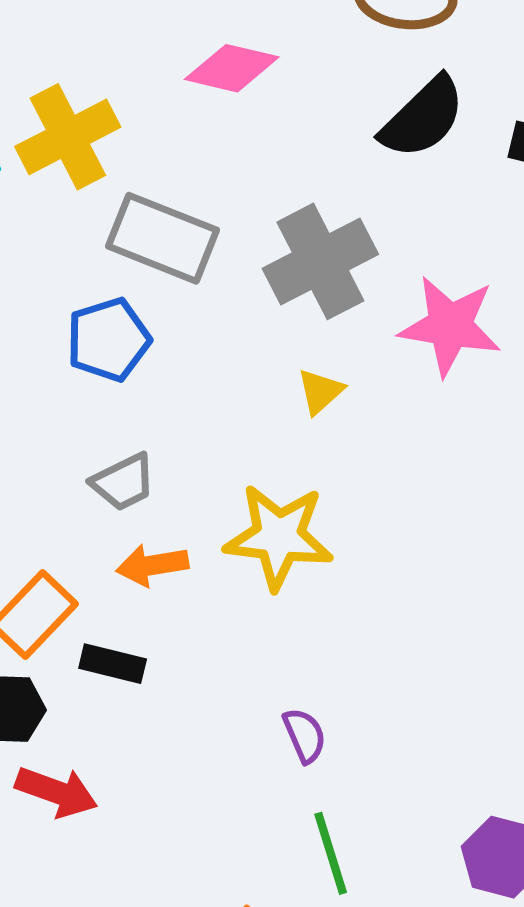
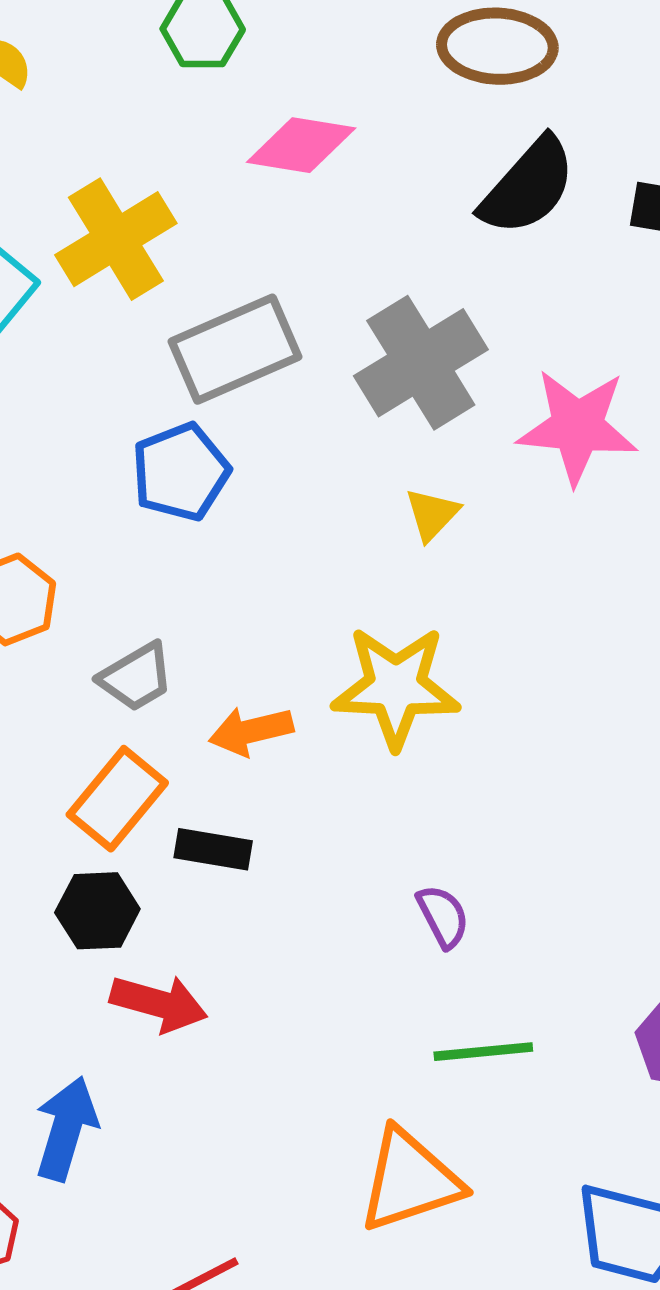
gray rectangle: (163, 238) -> (235, 349), turned -41
gray trapezoid: (123, 482) -> (136, 677), moved
green line: (331, 853) -> (483, 1052), turned -74

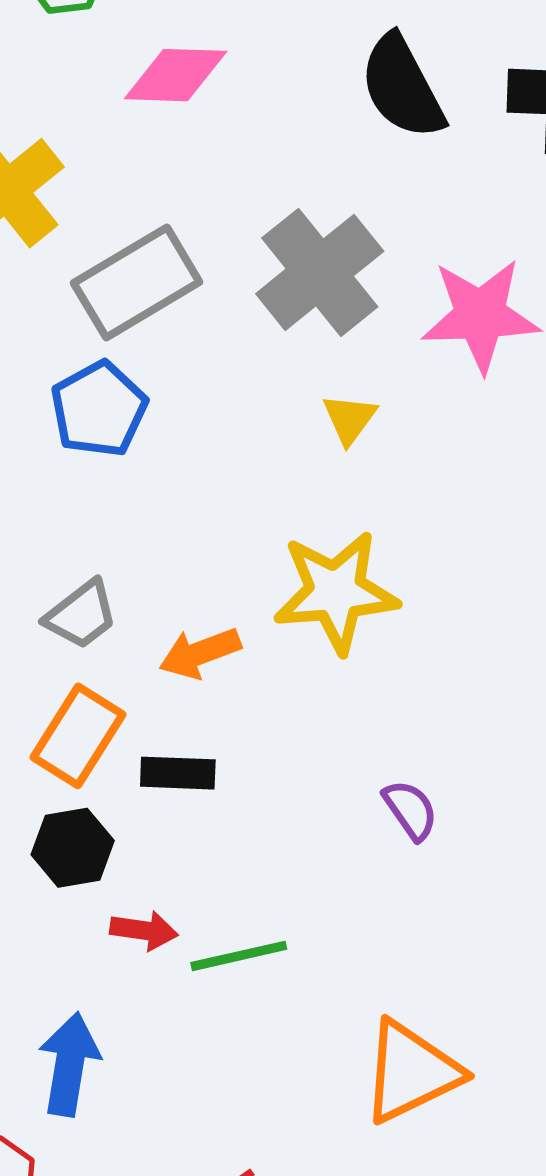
black semicircle: (528, 186) -> (402, 87), turned 118
red arrow: (159, 1003) -> (144, 930), size x0.7
green line: (483, 1052) -> (239, 956), moved

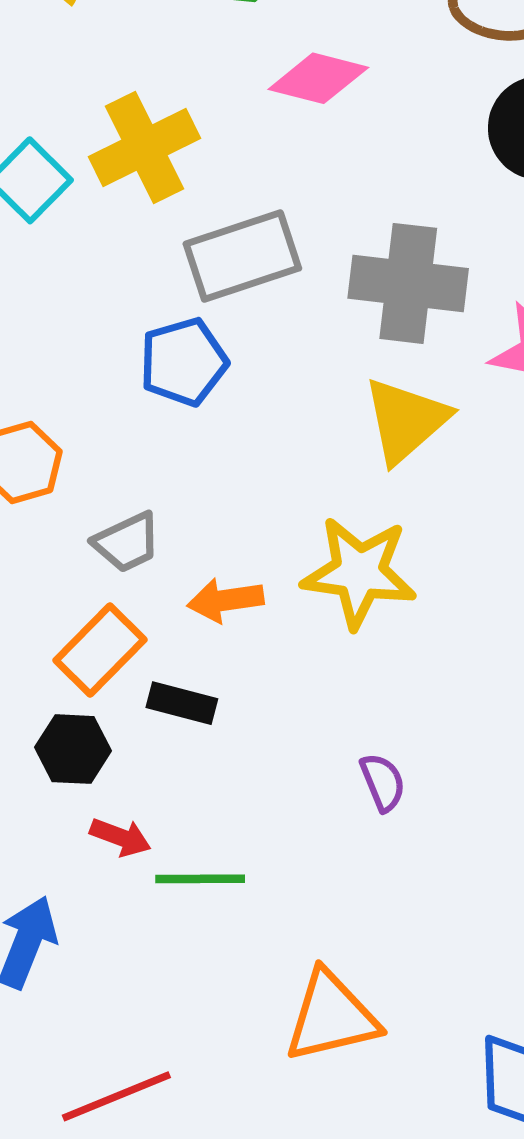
gray cross: (320, 272) -> (408, 283), turned 33
yellow triangle: (349, 419) -> (406, 420), size x1.8

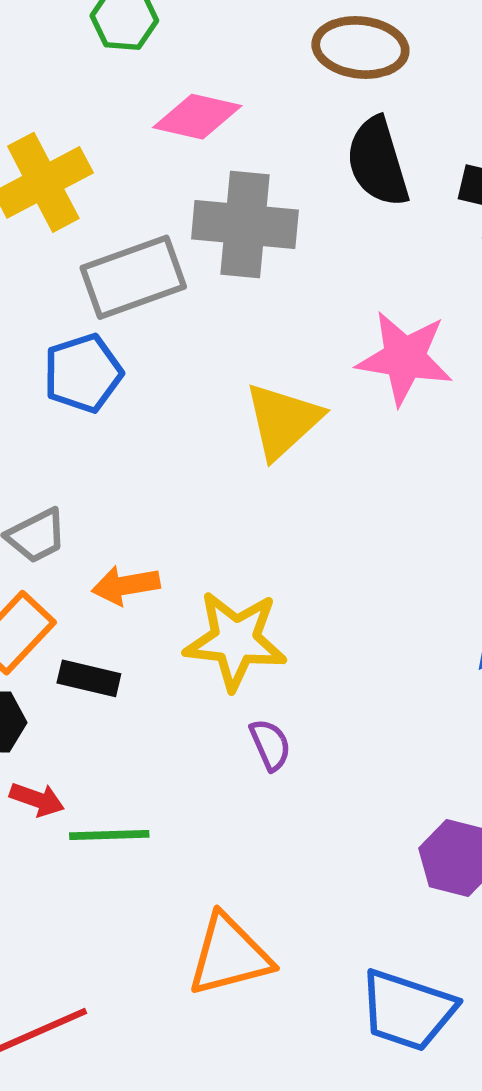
gray cross: (408, 283) -> (245, 224), moved
yellow star: (359, 572) -> (235, 640), moved

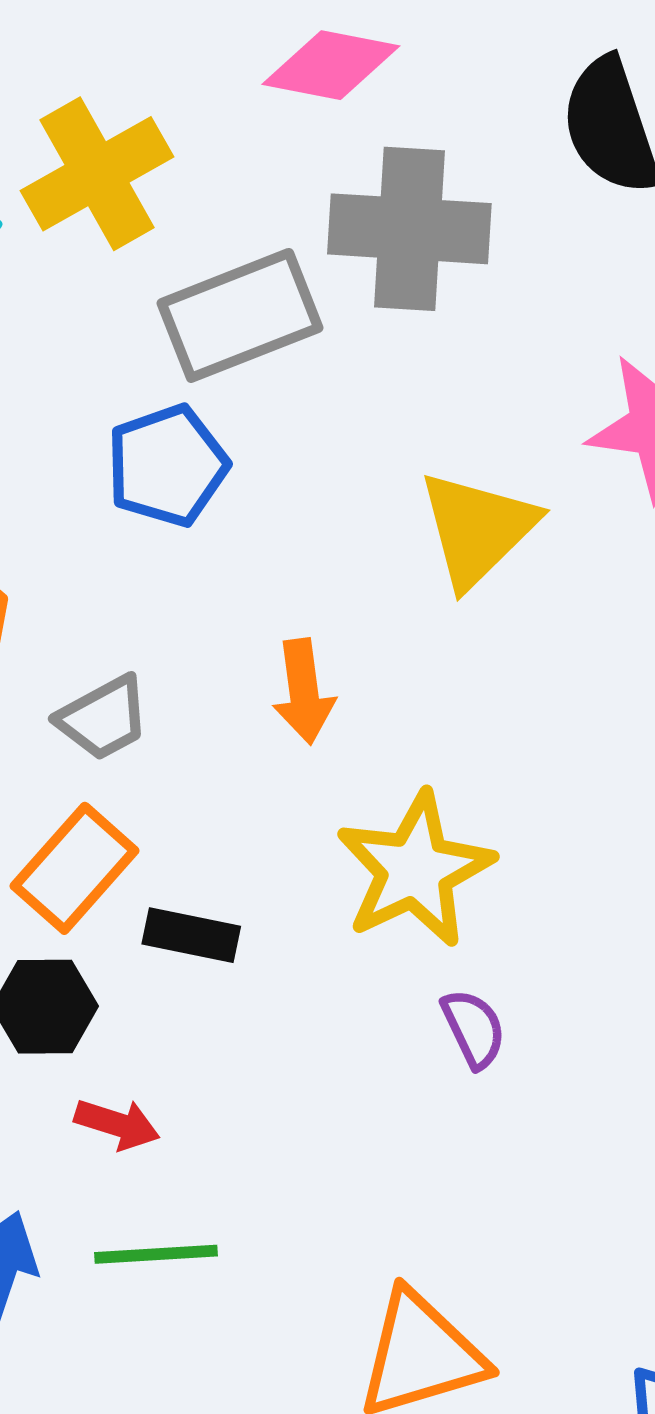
orange arrow: (126, 585) -> (304, 691), moved, turned -86
yellow star: (235, 640) -> (415, 870), turned -30
green line: (109, 835) -> (156, 1254), moved

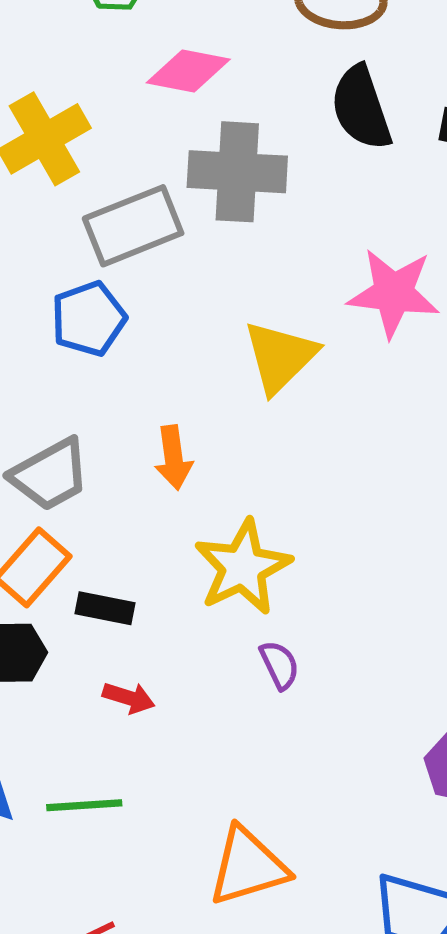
gray trapezoid: (103, 718) -> (50, 475), size x1.4
red arrow: (117, 1124) -> (129, 698), moved

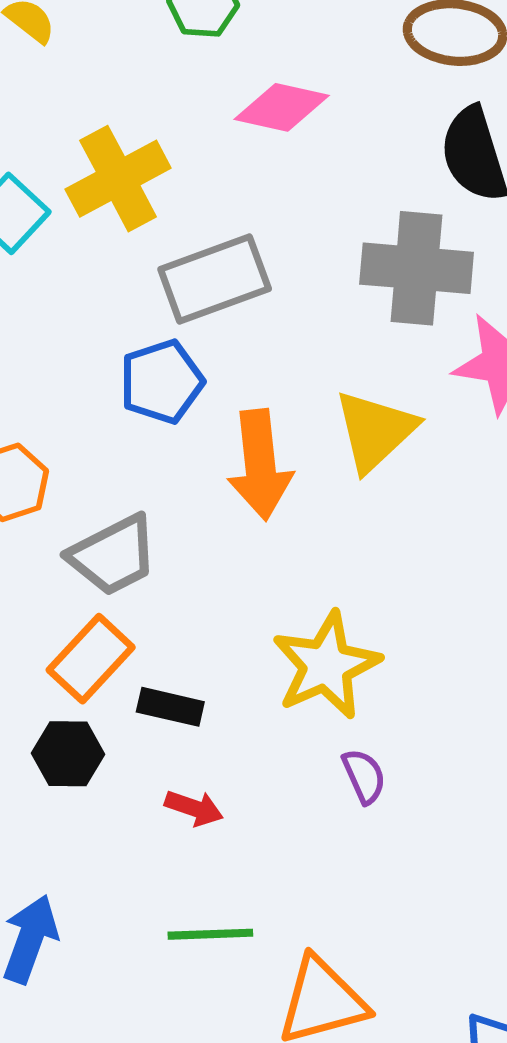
gray cross: (237, 172) -> (417, 268), moved
orange arrow: (173, 458) -> (260, 465), moved, size x1.5
green line: (84, 805) -> (210, 934), moved

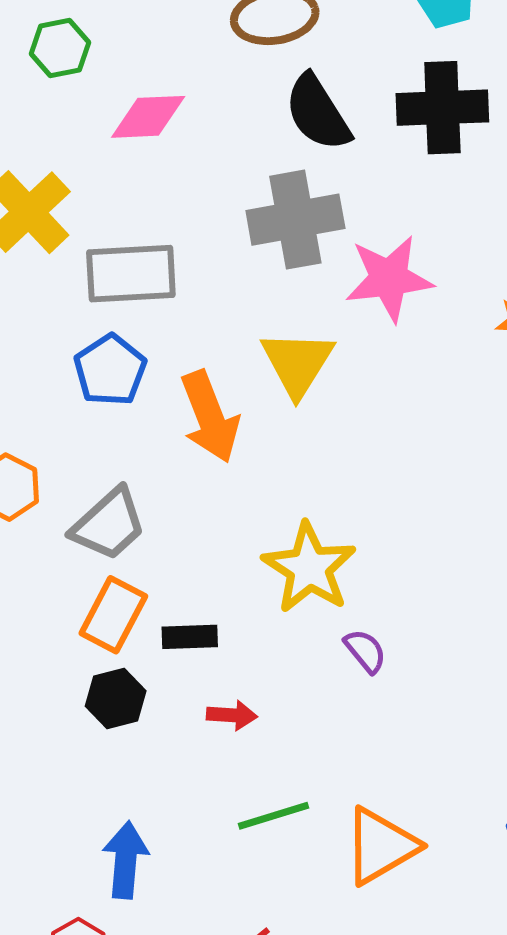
gray rectangle: (215, 279) -> (131, 274), turned 32

